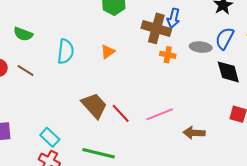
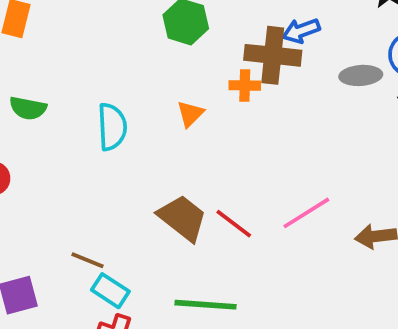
blue arrow: (173, 18) -> (301, 31), turned 66
orange cross: (168, 55) -> (245, 85), moved
brown line: (25, 70) -> (88, 260), moved

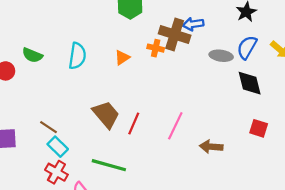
green semicircle: (28, 108) -> (32, 55), moved
pink line: (306, 213) -> (175, 126), turned -44
red line: (234, 224) -> (134, 123), turned 65

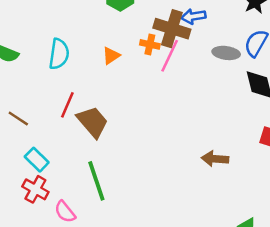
red line: (134, 123) -> (67, 105), moved
pink line: (175, 126) -> (170, 56), moved
brown line: (48, 127) -> (18, 119), moved
green line: (109, 165) -> (96, 181), turned 56

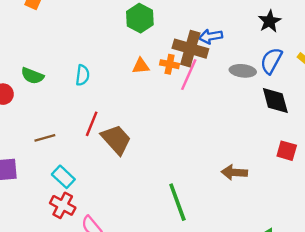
cyan semicircle: (59, 54) -> (83, 75), size x0.7
orange triangle: (111, 56) -> (141, 66), moved, turned 30
brown line: (18, 119) -> (45, 138), turned -48
green line: (96, 181) -> (177, 202), moved

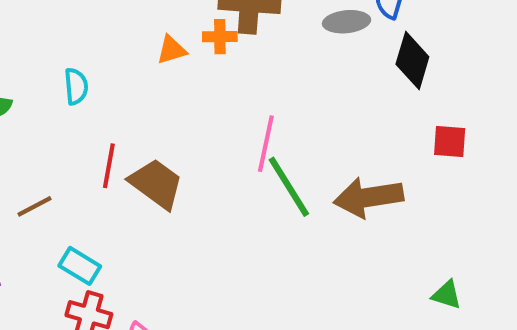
pink line: (189, 75) -> (266, 144), moved
black diamond: (275, 101) -> (412, 60), turned 44
brown arrow: (234, 172) -> (368, 197), size x1.5
green line: (177, 202) -> (289, 187), moved

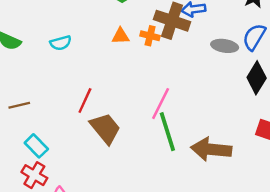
cyan semicircle: (76, 86) -> (61, 43), turned 65
red line: (109, 166) -> (85, 101), moved
brown trapezoid: (156, 184) -> (105, 128), moved

